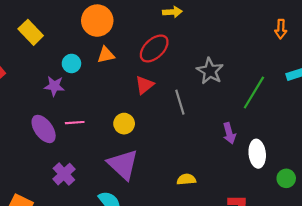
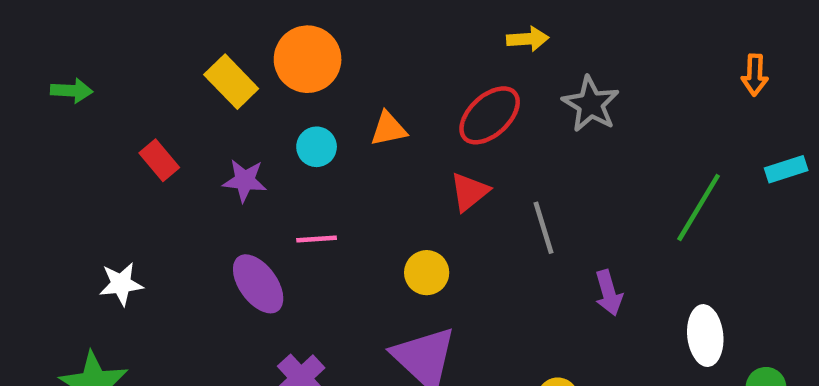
orange circle: (97, 21) -> (308, 59), moved
gray star: (210, 71) -> (591, 104), moved
purple star: (54, 86) -> (245, 181), moved
pink line: (75, 123) -> (317, 239), moved
purple arrow: (229, 133) -> (609, 293), moved

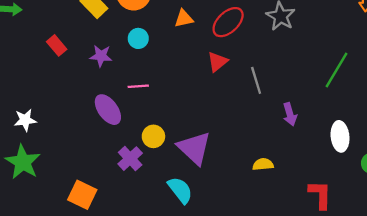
orange triangle: (388, 129) -> (184, 19), moved
yellow circle: (427, 273) -> (153, 136), moved
white star: (121, 284) -> (25, 120), moved

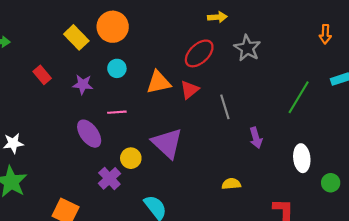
orange triangle: (184, 19) -> (159, 82), moved, size x1.4
purple triangle: (194, 148) -> (167, 143), moved

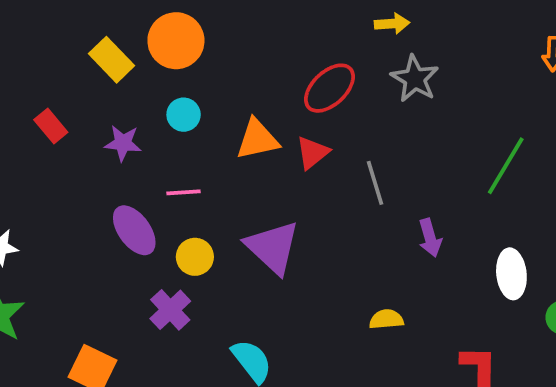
yellow arrow: (217, 17) -> (392, 24), moved
yellow circle: (131, 158) -> (195, 257), moved

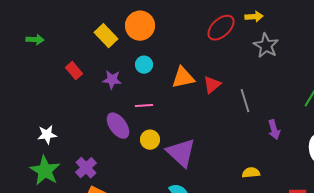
red ellipse: (329, 88) -> (221, 28), moved
purple triangle: (273, 247) -> (181, 153), moved
purple cross: (170, 310) -> (86, 168), moved

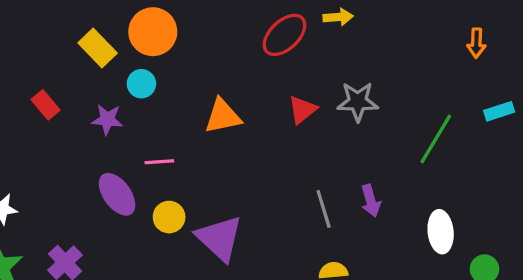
gray star: (266, 46) -> (358, 102), moved, turned -30
cyan circle: (144, 65) -> (141, 84), moved
red triangle: (212, 85) -> (302, 110), moved
gray line: (245, 101) -> (324, 209), moved

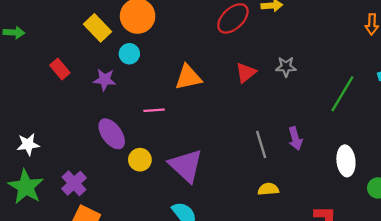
gray star: (358, 102) -> (286, 67), size x0.7
pink line: (159, 162) -> (154, 110), moved
yellow circle: (169, 217) -> (140, 160), moved

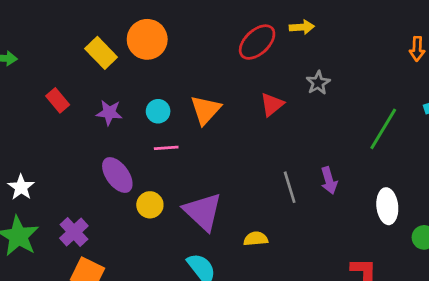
cyan circle: (129, 54) -> (158, 111), moved
gray star: (286, 67) -> (318, 83), moved, turned -30
orange triangle: (188, 77) -> (206, 110), turned -36
white star: (28, 144) -> (21, 187), turned -30
yellow semicircle: (268, 189) -> (256, 239), moved

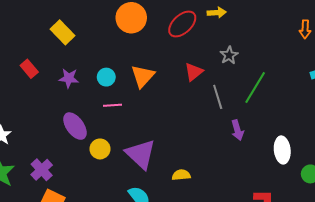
orange circle: (147, 39) -> (131, 18), moved
green line: (383, 129) -> (255, 88), moved
gray line: (290, 187) -> (218, 97), moved

